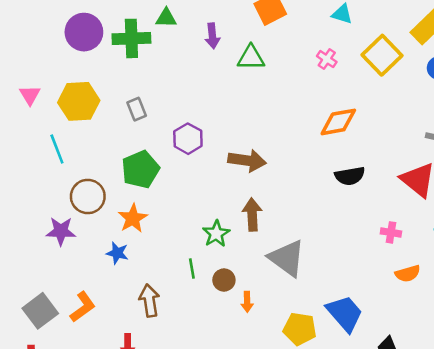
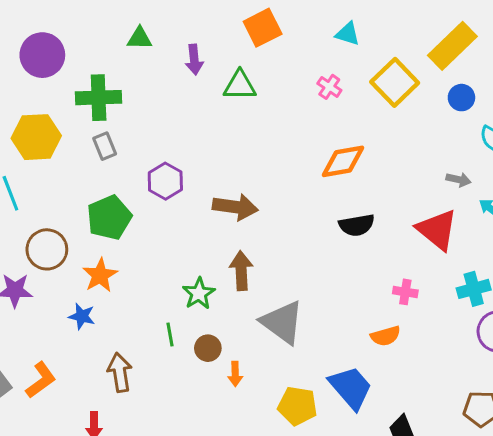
green cross: (131, 38) -> (99, 98), moved
orange semicircle: (408, 274) -> (386, 336), moved

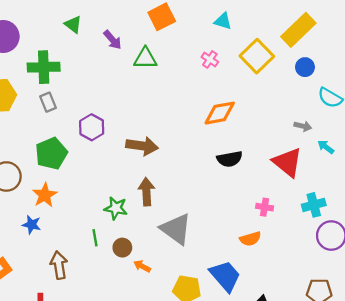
green triangle: (140, 38) -> (73, 24), turned 36
purple arrow: (194, 60) -> (112, 40), turned -35
green star: (199, 293) -> (116, 208), turned -30
orange arrow: (235, 374) -> (142, 266), turned 119

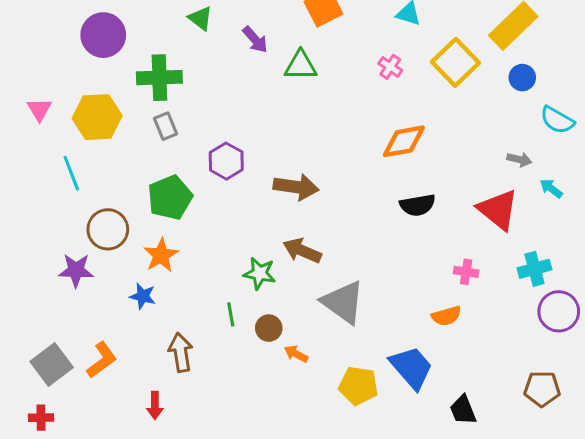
brown arrow: (146, 192) -> (302, 251), turned -64

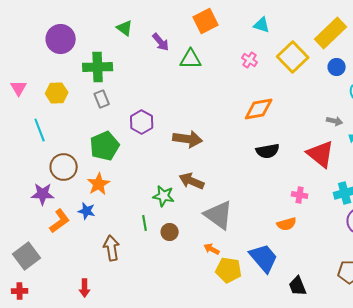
yellow hexagon: (97, 117) -> (57, 93), size x0.7
orange arrow: (296, 354) -> (212, 249), moved
orange L-shape: (102, 360) -> (60, 221), moved
red arrow: (155, 405) -> (85, 288), moved

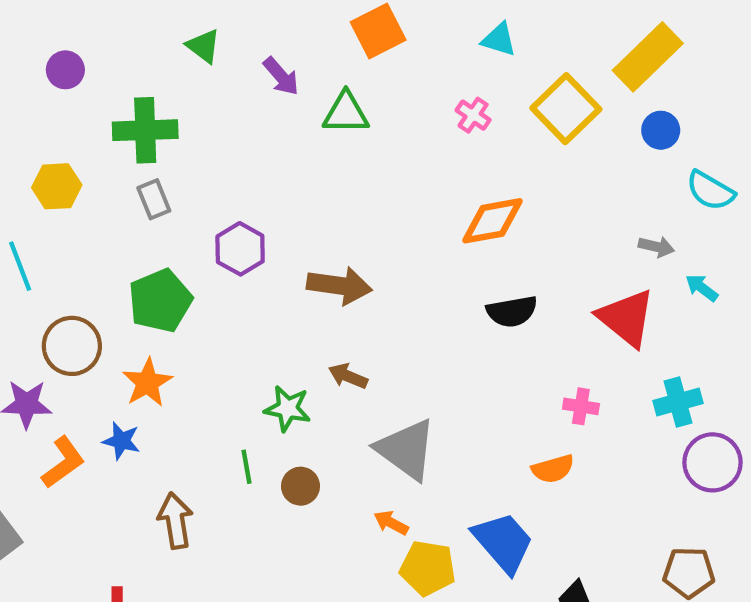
purple circle: (61, 39) -> (65, 70), size x0.6
brown arrow: (192, 181) -> (348, 376), size x0.7

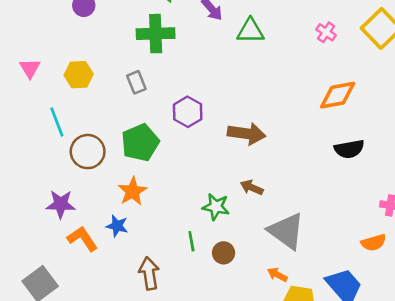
green cross: (145, 130) -> (156, 34), moved
brown circle: (72, 346) -> (88, 152), moved
orange L-shape: (63, 462) -> (82, 239), turned -88

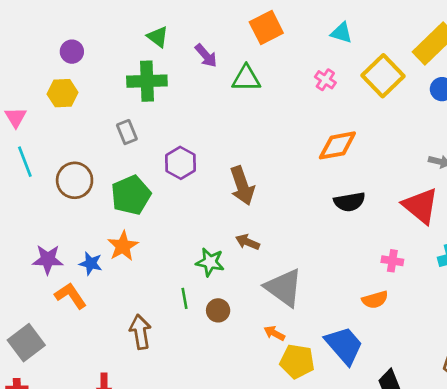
yellow hexagon: (79, 75) -> (62, 93), moved
cyan line: (57, 122) -> (25, 162), moved
brown arrow: (247, 134) -> (242, 186), turned 63
brown circle: (88, 152) -> (75, 180), moved
blue star: (117, 226) -> (91, 263), moved

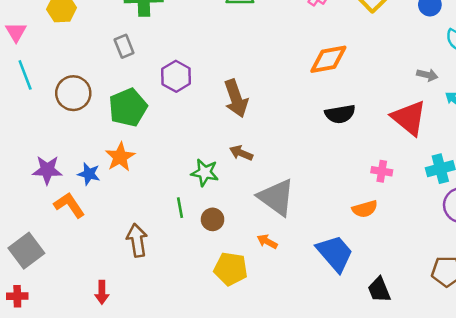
yellow pentagon: (297, 361) -> (231, 269), moved

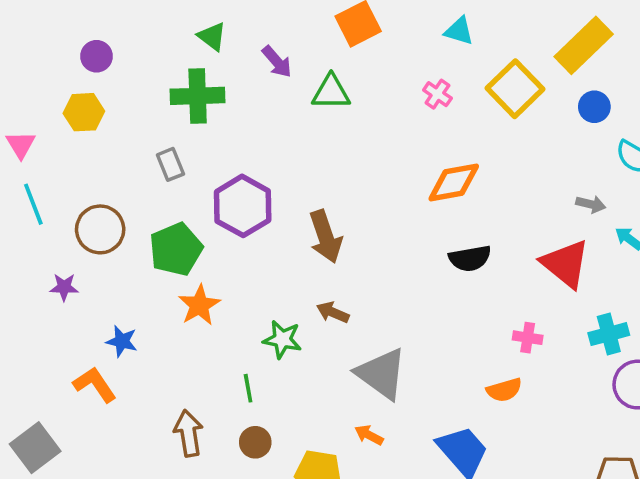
purple hexagon: (176, 76) -> (243, 206), size x1.4
orange star: (120, 157) -> (199, 305), moved
purple star: (47, 170) -> (64, 287), moved, size x0.7
brown circle: (213, 219) -> (255, 442), moved

